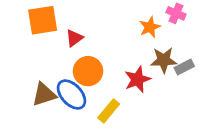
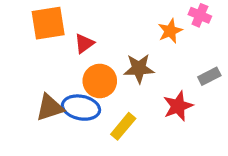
brown star: (164, 60) -> (139, 68), moved
red star: (138, 79) -> (178, 106), moved
blue ellipse: (72, 94) -> (81, 108), turned -36

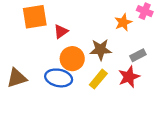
gray rectangle: (209, 76) -> (138, 55), moved
brown triangle: (50, 108) -> (17, 78), moved
yellow rectangle: (123, 126) -> (98, 79), moved

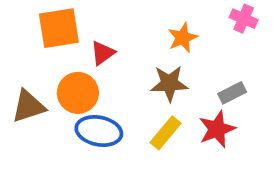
orange star: (123, 22) -> (183, 38), moved
orange circle: (72, 59) -> (78, 93), moved
brown triangle: (17, 78) -> (28, 106), moved

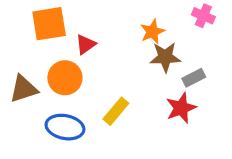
brown star: (169, 83) -> (165, 57), moved
blue ellipse: (99, 131) -> (65, 127), moved
yellow rectangle: (165, 133) -> (116, 111), moved

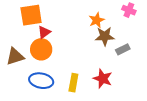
red triangle: (86, 44) -> (44, 32), moved
red star: (181, 108) -> (103, 79), moved, turned -30
yellow rectangle: (116, 111) -> (73, 83), moved, turned -30

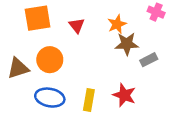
red triangle: (44, 32) -> (77, 25), moved, turned -32

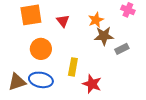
brown triangle: (18, 68) -> (17, 82), moved
red star: (124, 95) -> (92, 84), moved
yellow rectangle: (89, 100) -> (73, 67), moved

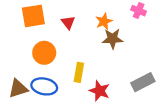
gray rectangle: (122, 49) -> (143, 82), moved, size x1.5

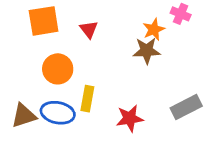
orange star: (104, 21) -> (154, 29), moved
yellow rectangle: (79, 72) -> (87, 99), moved
red star: (100, 91) -> (130, 118), turned -30

